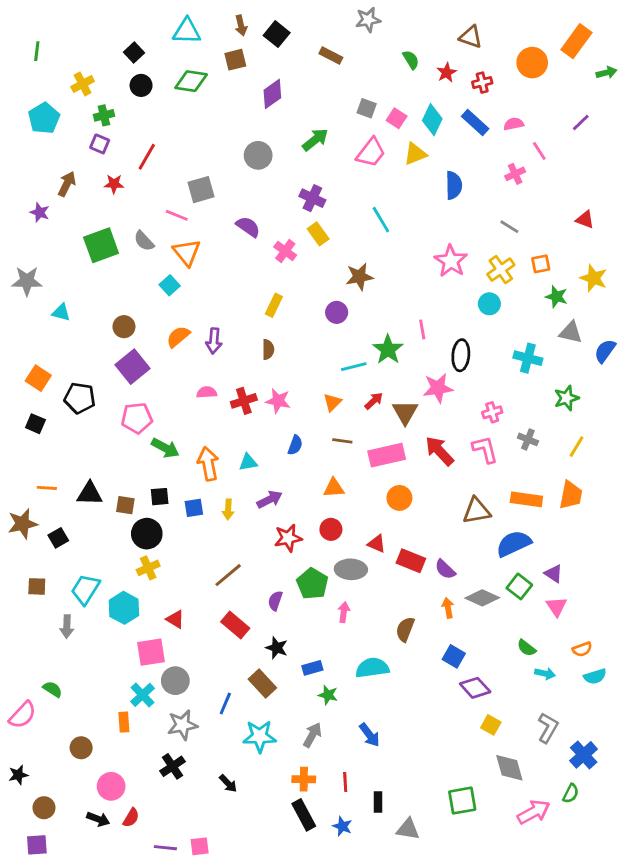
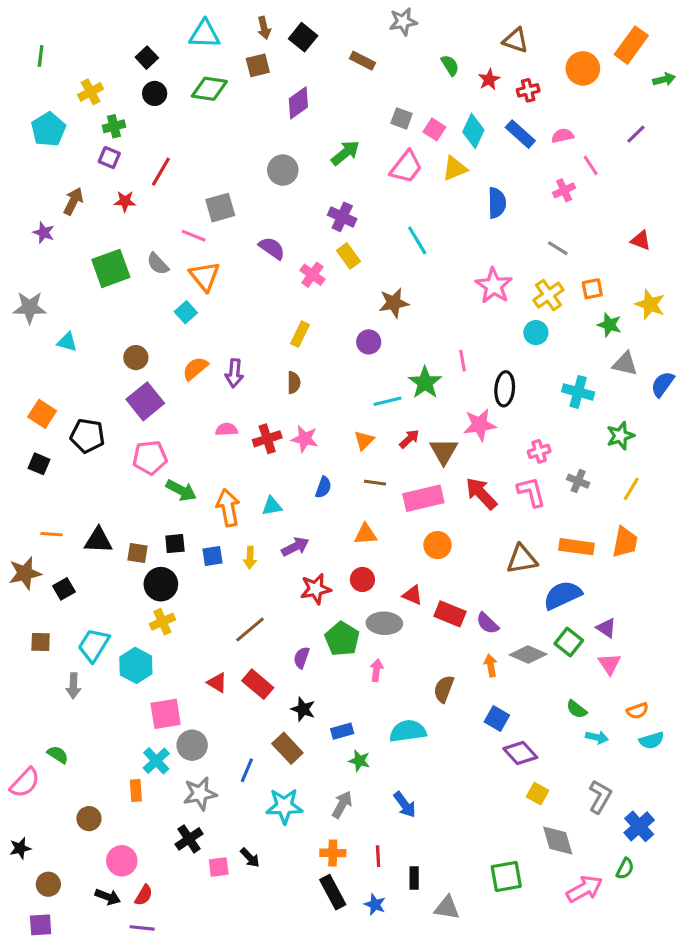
red triangle: (175, 619) -> (217, 683), moved
pink square: (200, 846) -> (219, 867), moved
purple line: (165, 848) -> (142, 928), moved

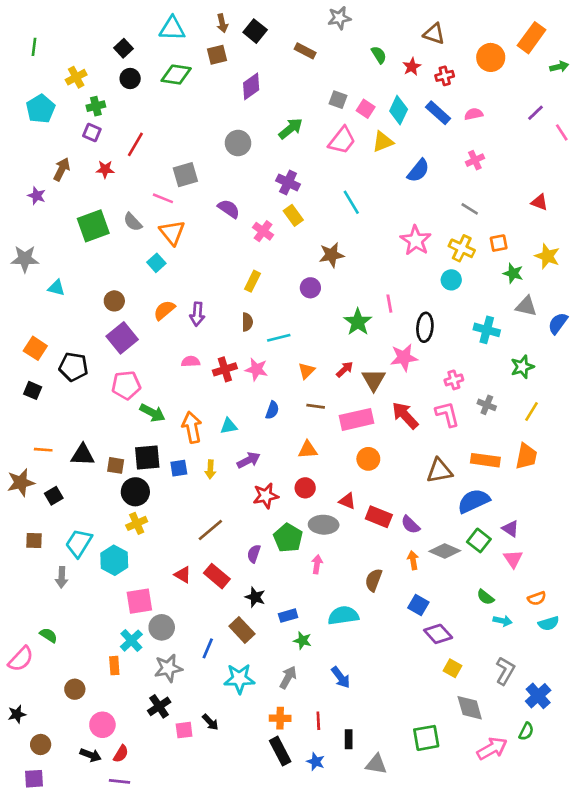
pink line: (591, 165) -> (562, 132), moved
blue semicircle: (497, 203) -> (418, 171), turned 40
yellow cross: (548, 295) -> (462, 248), turned -30
cyan line: (387, 401) -> (279, 338), moved
black square: (175, 544) -> (147, 458), size x1.5

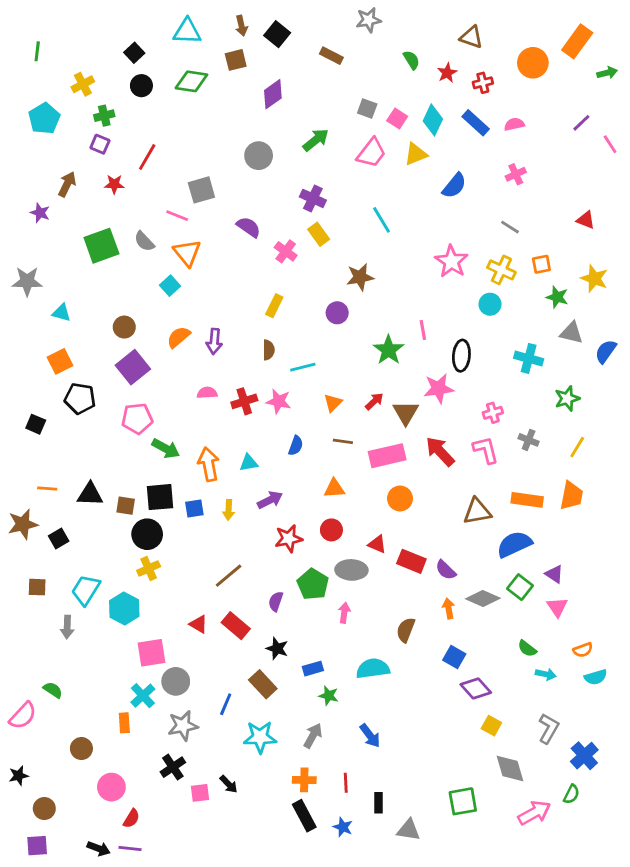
orange square: (35, 348) -> (60, 361), moved, turned 30
black arrow: (91, 755) -> (99, 849), moved

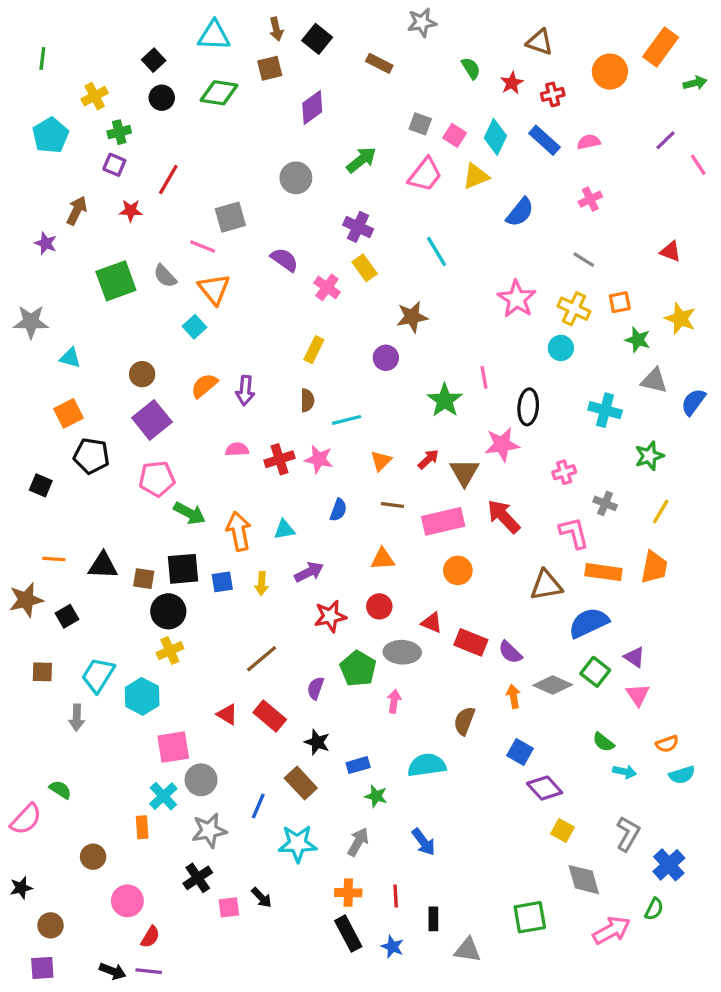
pink L-shape: (486, 450) -> (574, 533), moved

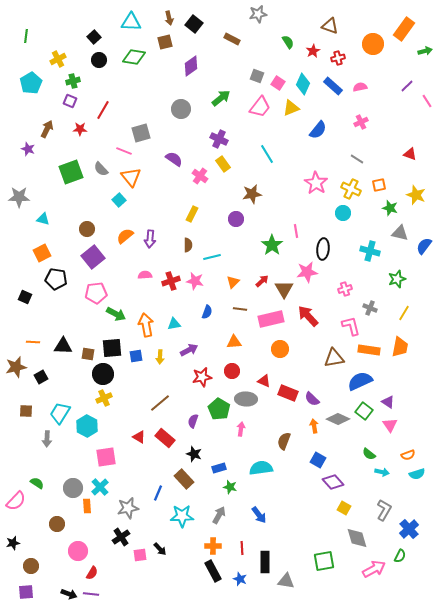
gray circle: (201, 780) -> (73, 488), moved
black rectangle: (433, 919) -> (265, 562), size x1.5

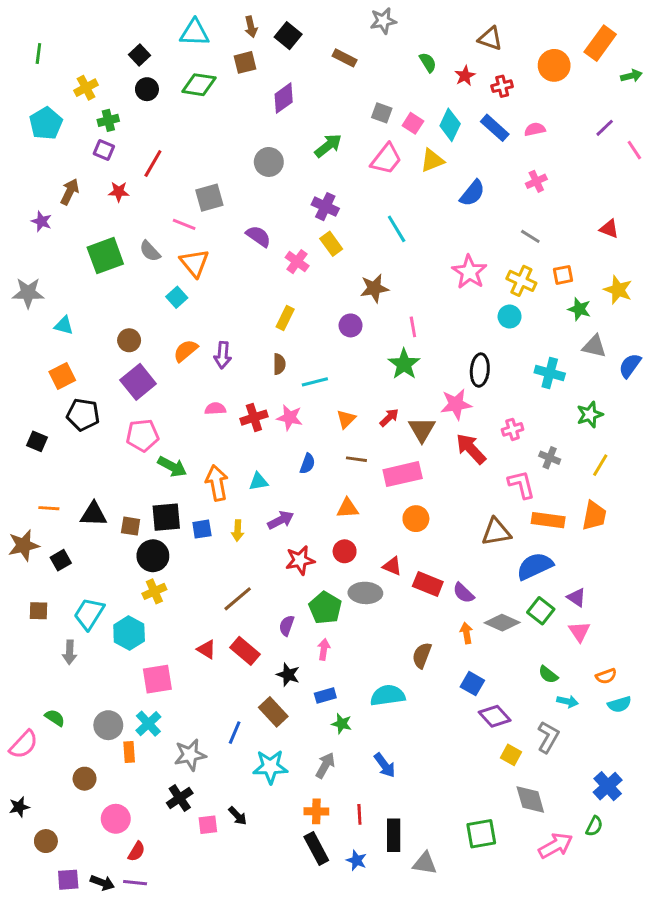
pink line: (296, 231) -> (413, 327), moved
red arrow: (308, 316) -> (471, 449), moved
pink arrow: (241, 429) -> (324, 649), moved
gray L-shape: (384, 510) -> (548, 737), moved
purple square: (26, 592) -> (68, 880), moved

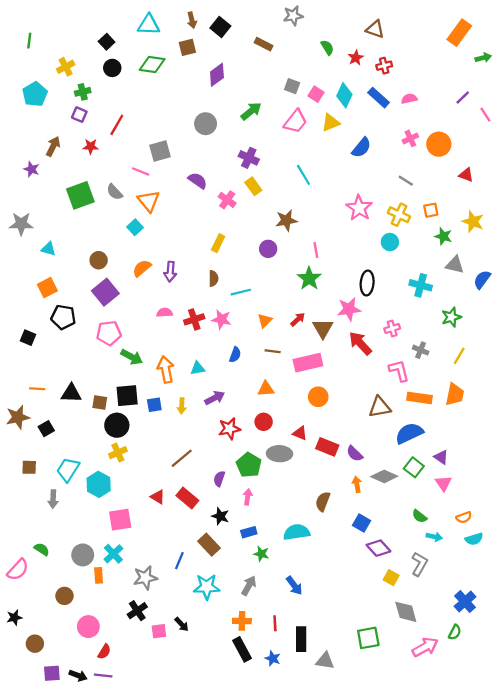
orange circle: (554, 65) -> (439, 144), moved

